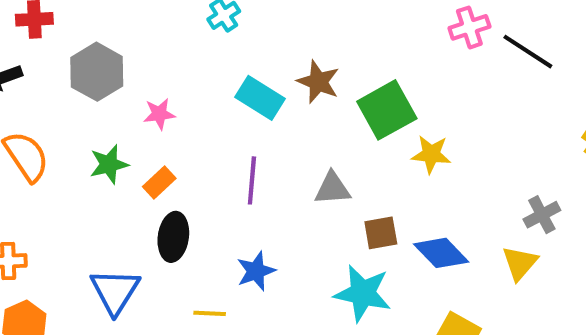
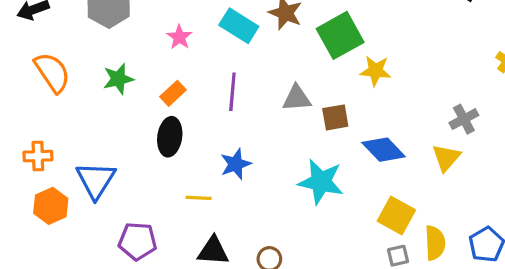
pink star: (159, 114) -> (179, 37), moved, turned -30
orange rectangle: (159, 182) -> (173, 93), moved
brown square: (381, 233) -> (335, 117), moved
blue triangle: (115, 291) -> (96, 180), moved

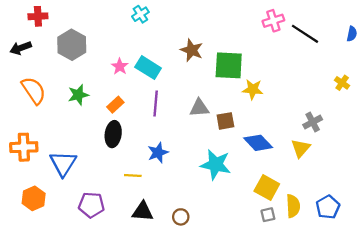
cyan rectangle: (239, 26) -> (148, 68), moved
green square: (340, 35) -> (229, 65), turned 32
orange cross: (38, 156) -> (24, 147), size x1.4
orange hexagon: (51, 206) -> (34, 198), moved

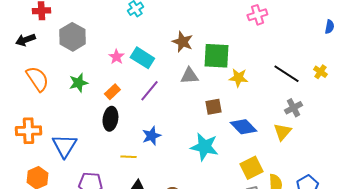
black line: (305, 34) -> (286, 74), moved
purple line: (156, 104) -> (149, 91), turned 35
gray triangle: (199, 108) -> (189, 76), moved
yellow square: (267, 187) -> (251, 168), turned 35

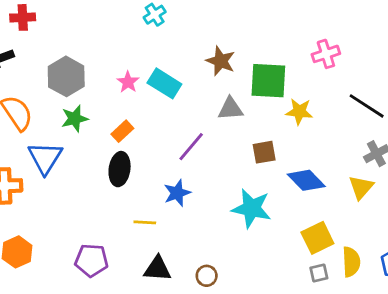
pink cross: (257, 15) -> (326, 54), moved
gray hexagon: (72, 37) -> (66, 76), moved
purple line: (149, 91) -> (191, 147), moved
blue triangle: (64, 146) -> (45, 158), moved

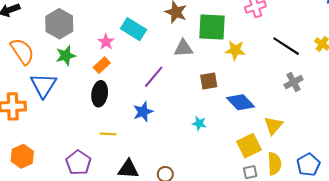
pink star: (128, 82) -> (106, 42), moved
yellow triangle: (361, 187) -> (273, 126), moved
cyan star: (252, 208) -> (199, 123), size x0.5
yellow line: (145, 222) -> (108, 134), moved
purple pentagon: (91, 260) -> (78, 163), turned 30

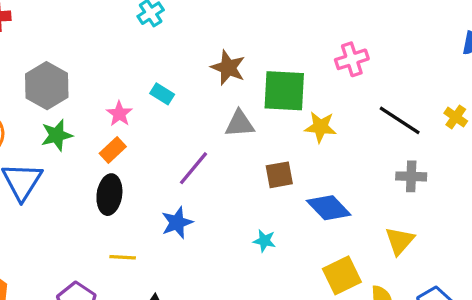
cyan rectangle: (134, 29) -> (162, 94), size x0.6
gray cross: (294, 82) -> (411, 176), turned 30
yellow triangle: (273, 126) -> (400, 241), moved

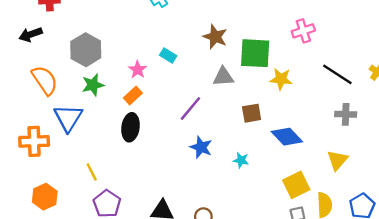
blue star: (177, 223) -> (201, 147), moved, turned -30
yellow line: (123, 257) -> (92, 172), moved, turned 60

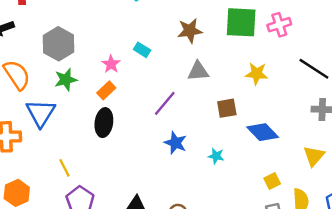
brown star: (215, 37) -> (190, 31), turned -30
green square: (255, 53) -> (241, 22), moved
yellow square: (296, 185) -> (272, 181), size x0.6

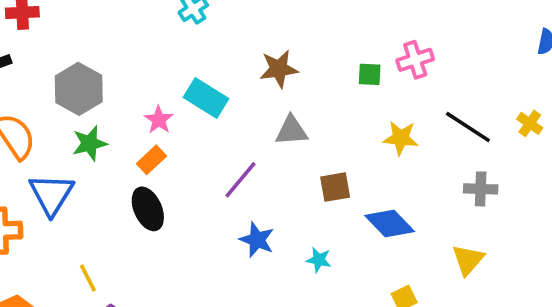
green square: (241, 22) -> (370, 74), moved, size x0.5
cyan rectangle: (142, 50) -> (206, 98), size x1.6
yellow star: (257, 74) -> (401, 138), moved
black ellipse: (104, 123) -> (148, 209), turned -32

